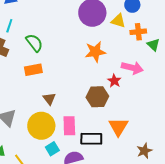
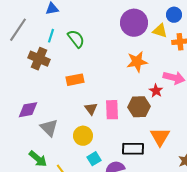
green semicircle: (34, 43) -> (76, 39), moved
yellow circle: (41, 126) -> (83, 136), size x0.7
pink rectangle: (69, 126) -> (112, 110), moved

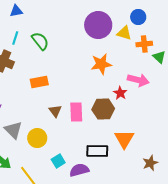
yellow circle: (83, 136) -> (37, 138), moved

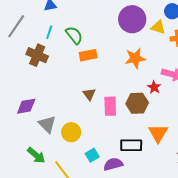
orange rectangle: (39, 82) -> (88, 55), moved
brown triangle: (55, 111) -> (89, 94), moved

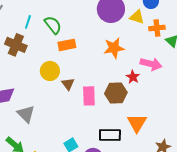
yellow circle: (71, 132) -> (50, 71), moved

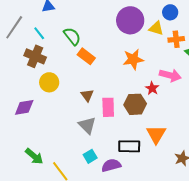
cyan line: (28, 22) -> (39, 33), moved, turned -56
orange rectangle: (67, 45) -> (86, 56), turned 48
yellow circle: (50, 71) -> (49, 82), moved
gray triangle: (26, 114) -> (87, 125), moved

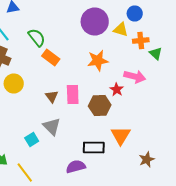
pink rectangle: (108, 107) -> (73, 94), moved
cyan square: (90, 156) -> (32, 140), moved

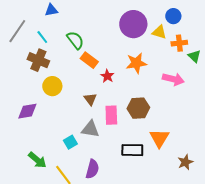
red star: (117, 90) -> (107, 76), moved
pink rectangle: (73, 94) -> (111, 115), moved
gray triangle: (52, 126) -> (90, 129), turned -36
purple semicircle: (76, 166) -> (92, 169), moved, turned 120

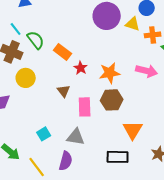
green semicircle: (75, 40) -> (36, 40), moved
orange star: (136, 63) -> (110, 73), moved
gray triangle: (90, 129) -> (76, 137), moved
black rectangle: (132, 150) -> (118, 157), moved

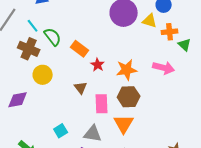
orange triangle: (133, 130) -> (124, 124), moved

